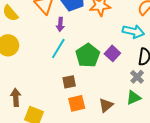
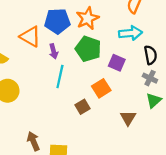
green pentagon: (88, 55) -> (88, 49), moved
orange square: (77, 103) -> (101, 88), moved

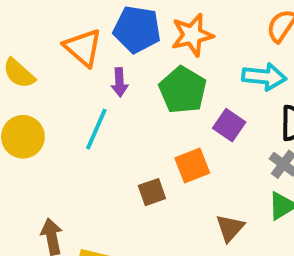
cyan line: (60, 77) -> (96, 129), moved

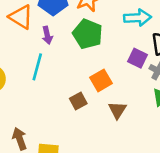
purple square: (229, 125) -> (138, 58), moved
brown triangle: (230, 228) -> (117, 110), moved

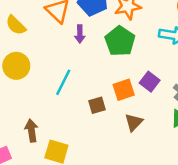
purple square: (138, 58) -> (150, 82), moved
cyan line: (37, 67) -> (63, 82), moved

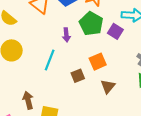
purple arrow: (80, 34) -> (66, 35), moved
purple square: (150, 82) -> (115, 31), moved

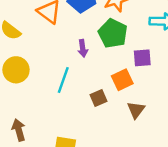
purple square: (115, 31) -> (142, 58), moved, turned -35
brown arrow: (28, 100) -> (19, 130), moved

